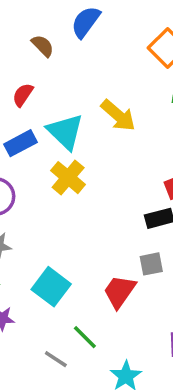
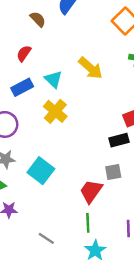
cyan triangle: (65, 132) -> (53, 79), size x0.7
cyan square: (51, 287) -> (41, 171), moved
green line: (85, 337) -> (88, 223), moved, turned 42

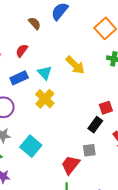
black rectangle: (119, 140) -> (95, 125), turned -42

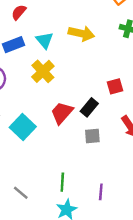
yellow arrow: (75, 65) -> (81, 33), turned -35
black rectangle: (95, 125) -> (89, 107), moved
red trapezoid: (70, 165) -> (62, 113), moved

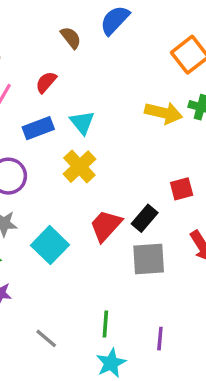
yellow arrow: (81, 33) -> (164, 113), moved
gray square: (92, 136) -> (149, 259), size x1.5

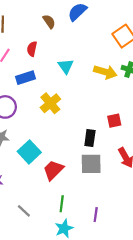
red semicircle: (46, 82) -> (32, 49), turned -32
cyan triangle: (82, 122) -> (66, 66), moved
black rectangle: (145, 218) -> (90, 138), turned -35
red trapezoid: (106, 226) -> (53, 170), moved

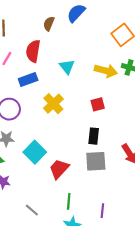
brown semicircle: (49, 22) -> (49, 24), turned -120
red semicircle: (32, 49) -> (33, 51), size x1.5
red square: (114, 121) -> (98, 104), moved

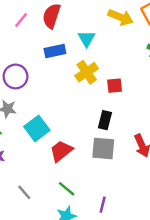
yellow arrow: (106, 71) -> (121, 17), moved
blue rectangle: (28, 80) -> (55, 51), moved
yellow cross: (53, 104) -> (87, 72), moved
green line: (69, 201) -> (67, 189), turned -63

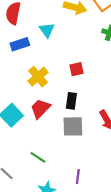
yellow cross: (87, 72) -> (38, 77), moved
red trapezoid: (61, 151) -> (40, 109), moved
green line: (67, 189) -> (38, 157), moved

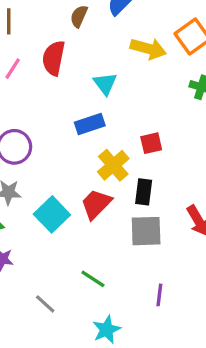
blue rectangle: (20, 44) -> (90, 124), moved
yellow cross: (38, 77) -> (113, 165), moved
purple line: (78, 177) -> (159, 295), moved

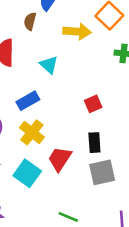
brown semicircle: (79, 16) -> (30, 21), moved
blue rectangle: (90, 124) -> (28, 101), moved
yellow cross: (113, 165) -> (32, 132), moved

